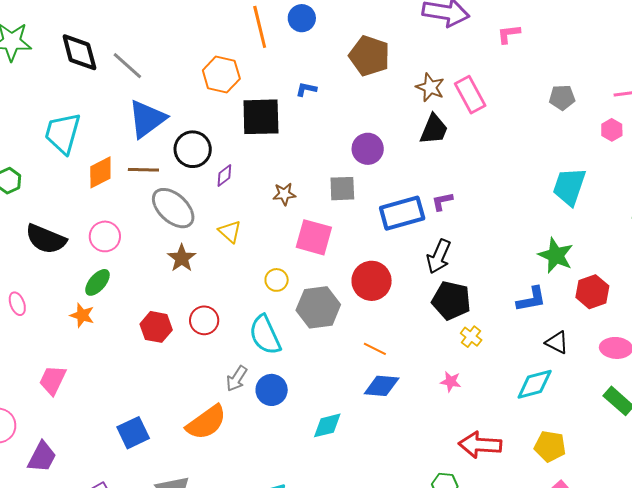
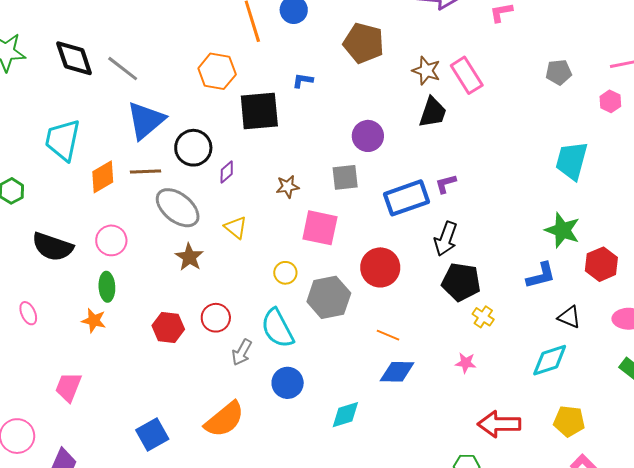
green ellipse: (97, 282) -> (107, 287), turned -40
gray arrow: (237, 379) -> (242, 352), moved

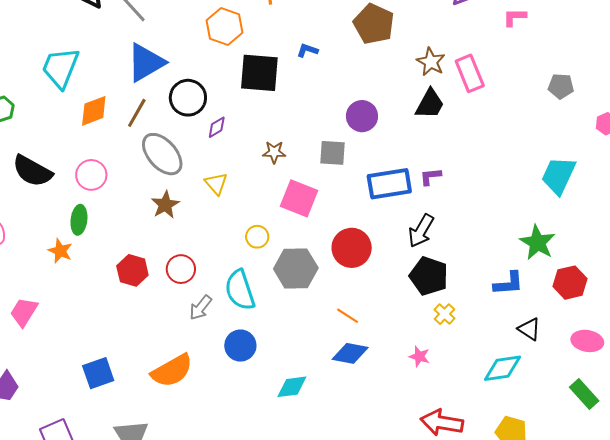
brown line: (146, 171) -> (137, 113), turned -68

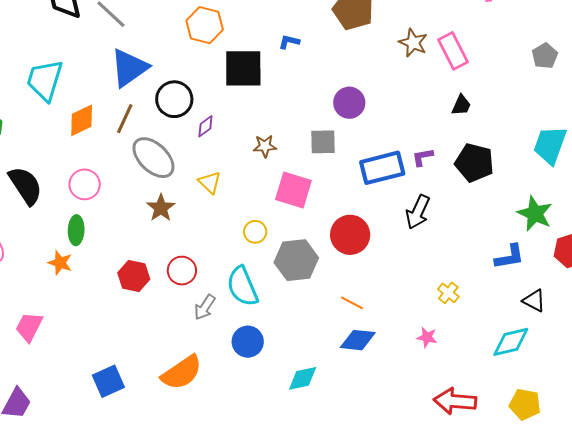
gray pentagon: (561, 86) -> (545, 56), turned -30
black trapezoid: (430, 104) -> (461, 105), moved, size x0.7
black semicircle: (32, 171) -> (25, 186), turned -147
black pentagon: (429, 276) -> (474, 163), moved

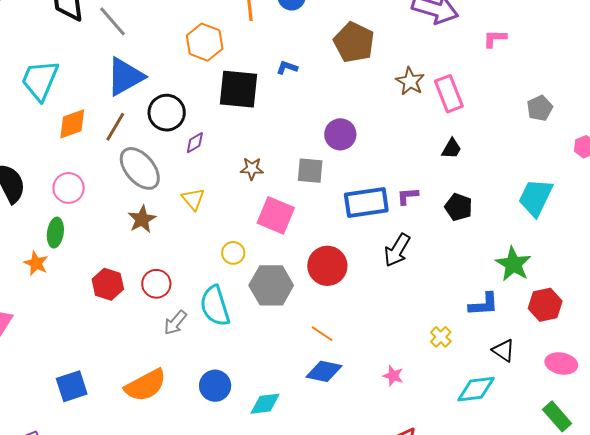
black pentagon: (474, 163) -> (459, 207), size x0.7
yellow cross: (448, 293) -> (441, 337), moved
blue circle: (248, 342) -> (215, 386), moved

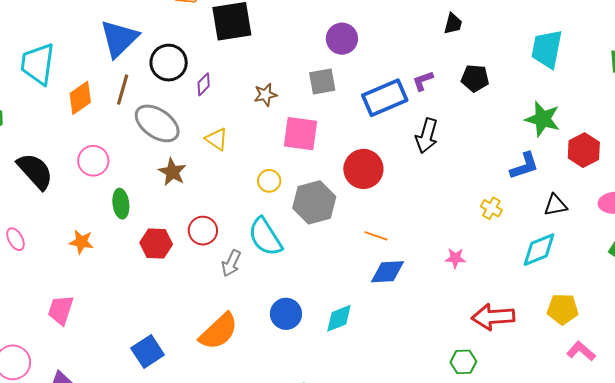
green ellipse: (55, 233) -> (121, 204), moved
black triangle: (503, 351) -> (555, 205), turned -30

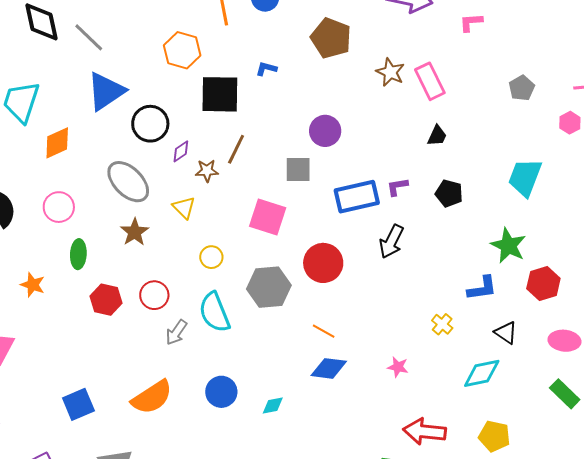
brown line: (123, 90) -> (236, 149), moved
brown star: (265, 95) -> (207, 171), moved
yellow circle: (269, 181) -> (211, 257), moved
black triangle: (555, 205) -> (506, 333), turned 35
cyan diamond: (339, 318) -> (273, 406), size x0.7

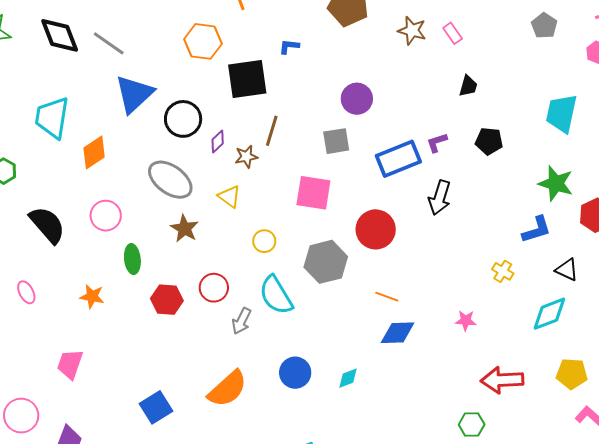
pink rectangle: (430, 81) -> (453, 33), size x0.6

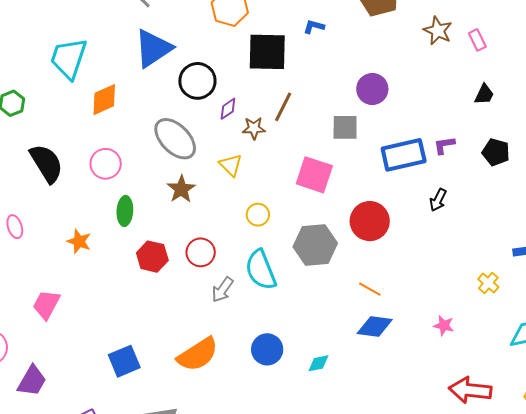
black arrow: (440, 198) -> (438, 200), size x0.7

